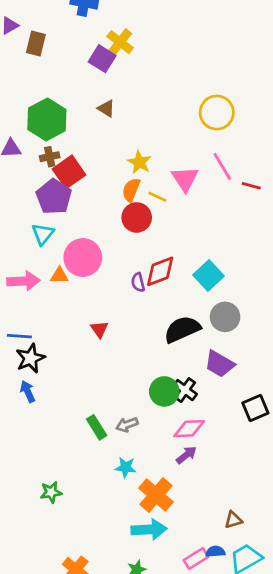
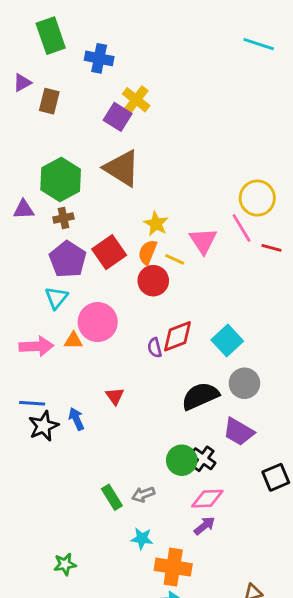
brown triangle: (106, 108) -> (122, 168), size x2.0
yellow circle: (217, 113) -> (257, 198), moved
red square: (69, 172) -> (109, 252), moved
blue arrow: (28, 391) -> (76, 419), moved
orange cross: (156, 495) -> (173, 567), turned -32

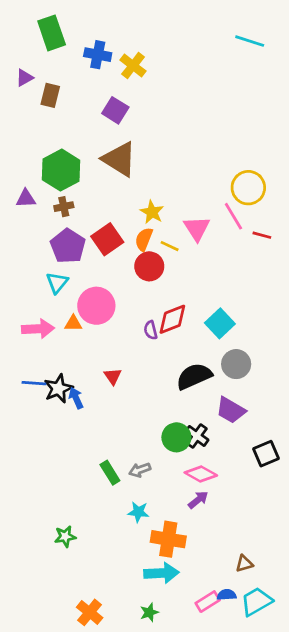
yellow cross: (136, 100) -> (133, 66), moved
black star: (44, 426) -> (58, 389), moved
pink diamond: (207, 499) -> (201, 474), turned 32

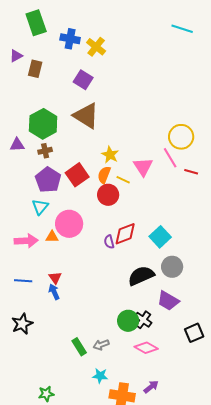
red triangle: (113, 376) -> (55, 278), moved
black star: (58, 389) -> (22, 324), moved
purple arrow: (198, 500) -> (151, 387), moved

